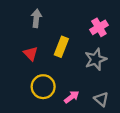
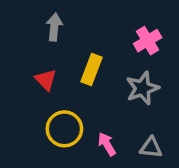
pink arrow: (72, 97) -> (107, 144), turned -84
gray triangle: (101, 99) -> (151, 148), turned -35

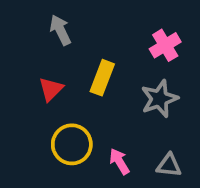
gray arrow: (54, 27) -> (60, 30), turned -32
red triangle: (46, 80) -> (51, 89), turned 30

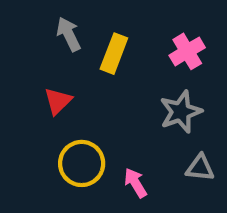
yellow rectangle: (102, 78) -> (114, 54), moved
gray triangle: (169, 165) -> (200, 168), moved

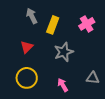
gray star: (181, 112) -> (64, 52), moved
yellow circle: (82, 163) -> (27, 78), moved

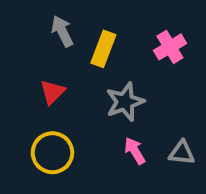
pink arrow: (63, 85) -> (135, 151), moved

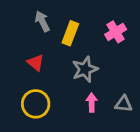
red triangle: (52, 92) -> (36, 63), turned -36
pink arrow: (135, 151) -> (92, 103), turned 30

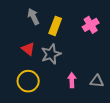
gray star: (85, 69) -> (51, 54), moved

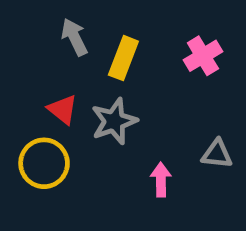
yellow circle: (28, 81) -> (44, 163), moved
gray triangle: (97, 81) -> (217, 154), moved

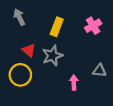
gray arrow: (74, 37) -> (19, 17), moved

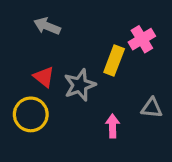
gray arrow: (19, 17) -> (47, 26), moved, turned -42
yellow rectangle: (57, 27) -> (114, 60), moved

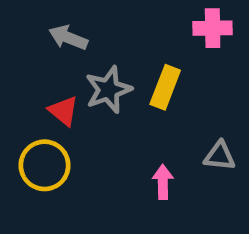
pink cross: (142, 39) -> (213, 28), moved, turned 30
gray star: (80, 85) -> (108, 90), moved

